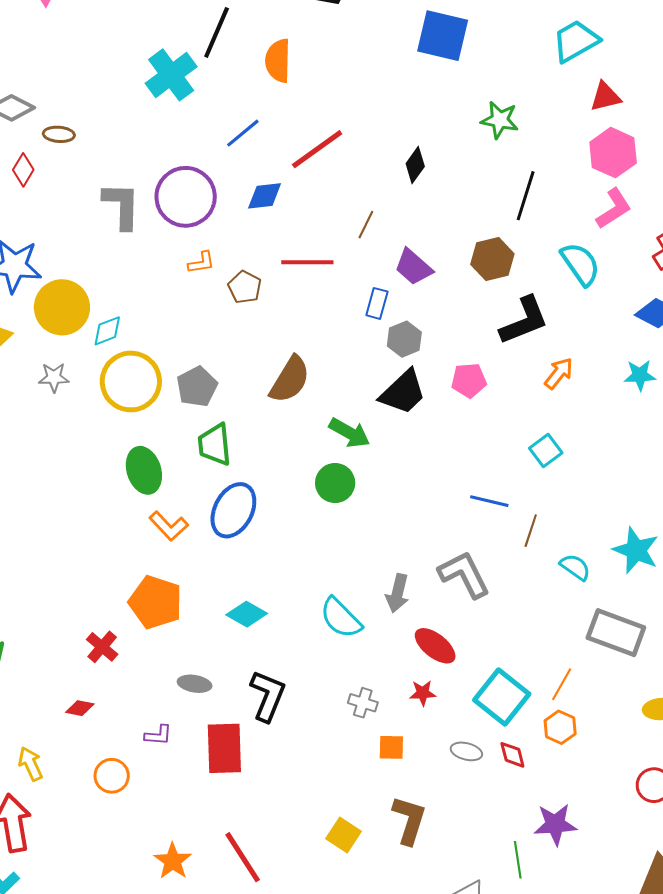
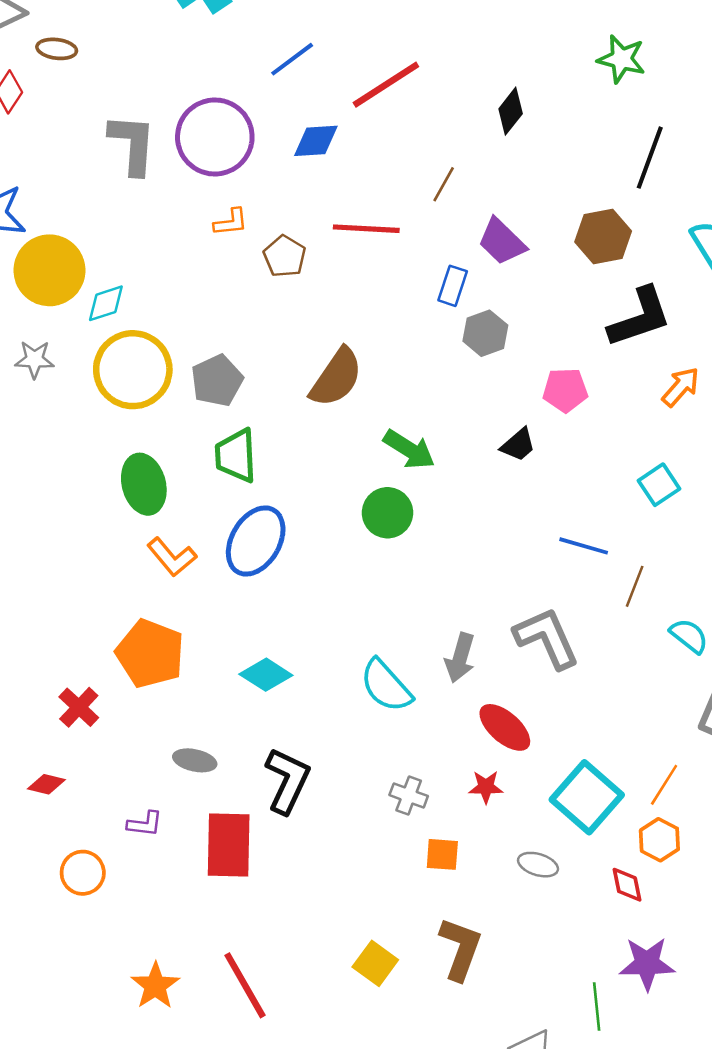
black trapezoid: (403, 392) -> (518, 445), moved, size x0.6
red diamond: (512, 755) -> (627, 885), moved

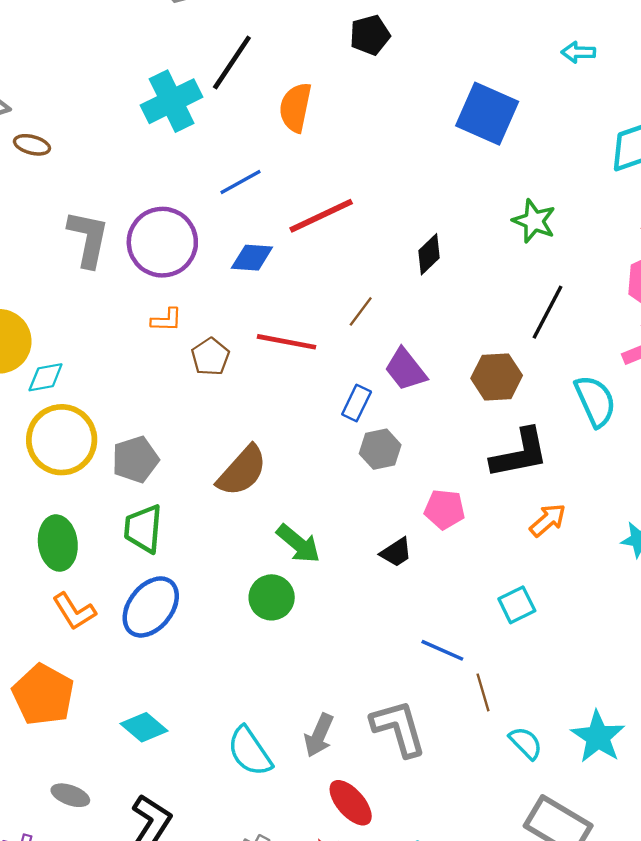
brown line: (635, 586) -> (483, 692), turned -45

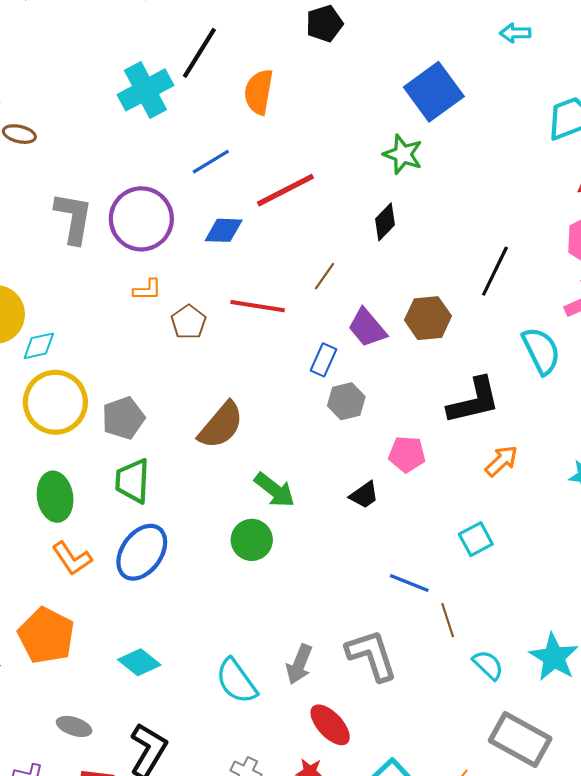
blue square: (487, 114) -> (434, 92), turned 32
green star: (534, 221) -> (403, 154), moved
brown hexagon: (497, 377) -> (428, 318), moved

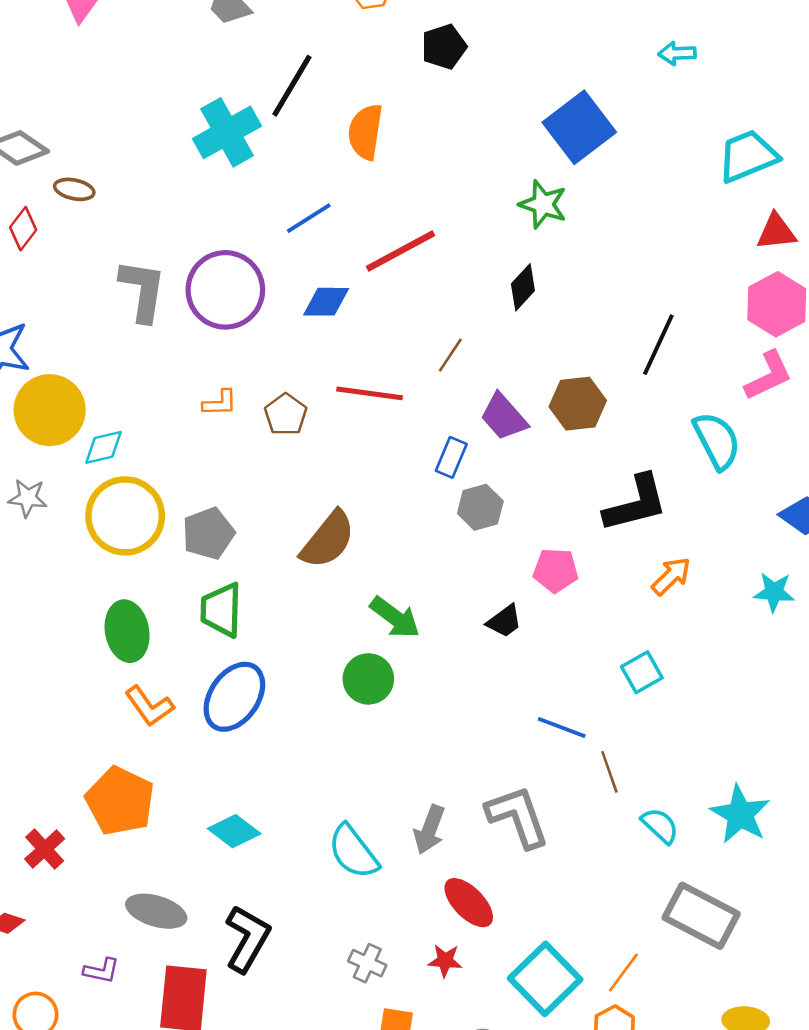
orange L-shape: (147, 290) -> (220, 403), moved
gray ellipse: (74, 726) -> (156, 911), size x1.4

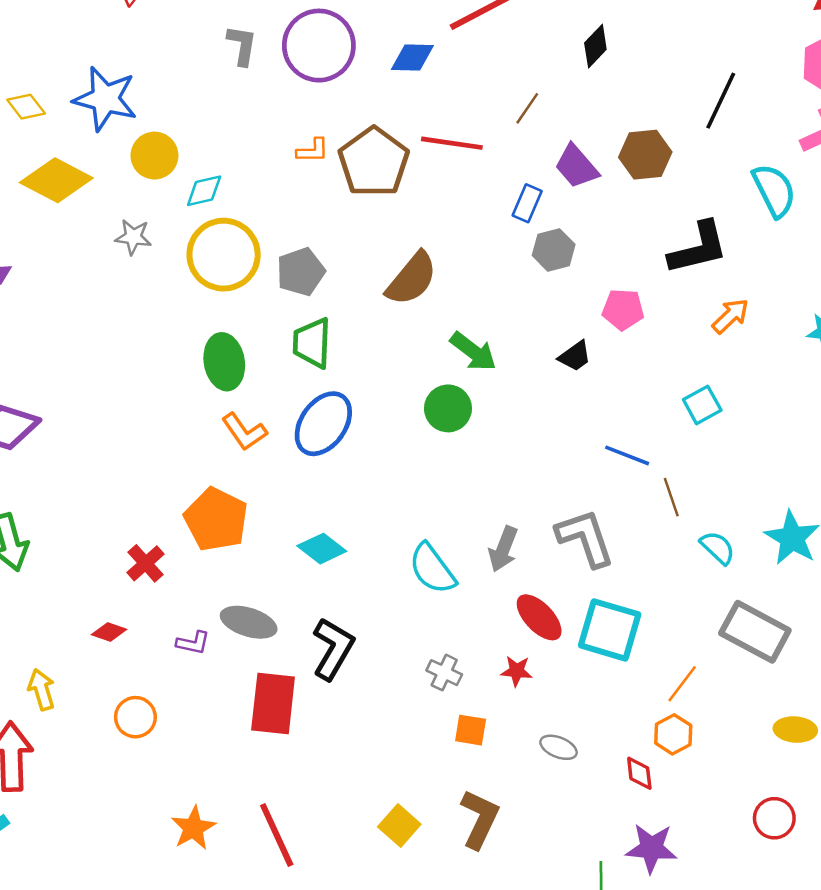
gray L-shape: (143, 290) -> (242, 45), size x0.7
yellow circle: (50, 410) -> (154, 156), size x0.7
brown pentagon: (286, 415) -> (374, 162), size x1.8
purple L-shape: (101, 971) -> (193, 643), moved
cyan square: (545, 979) -> (610, 630), moved, turned -30

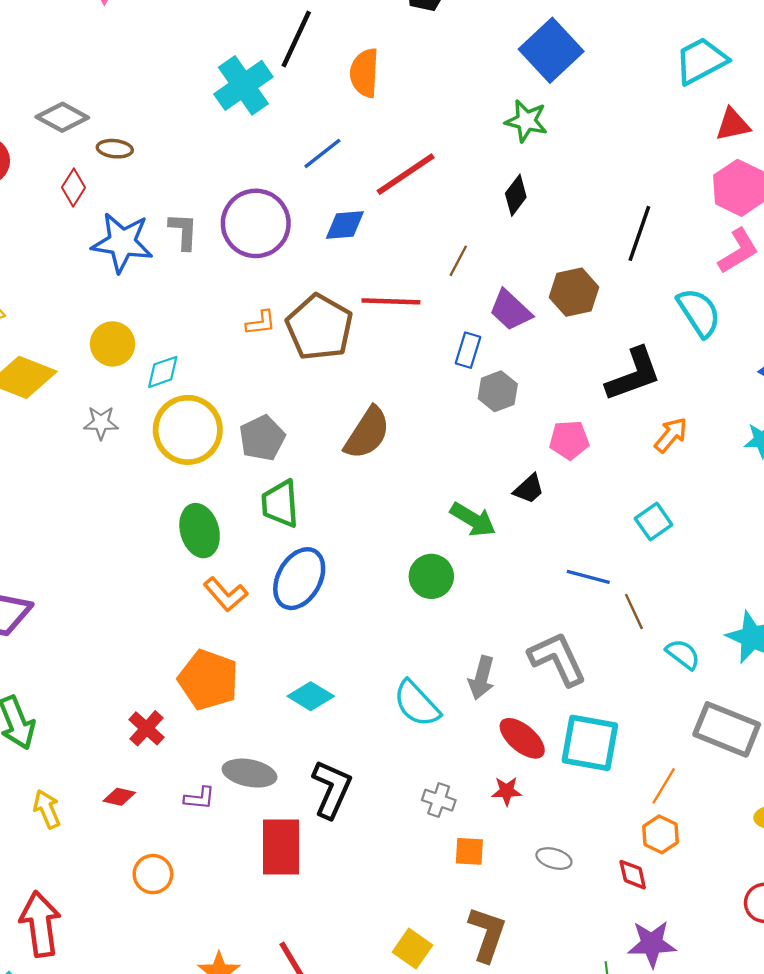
blue star: (105, 99) -> (122, 243), moved
green arrow: (473, 352) -> (473, 520), moved
green circle: (448, 408) -> (431, 576), moved
yellow arrow: (42, 690) -> (47, 809), moved

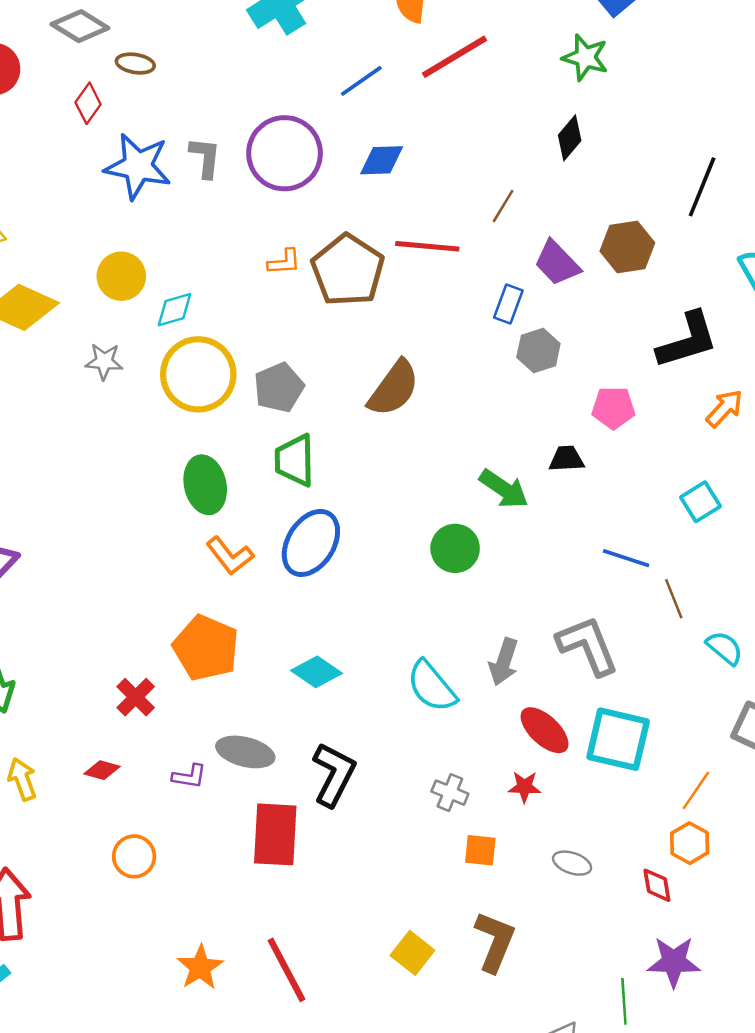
red line: (406, 174) -> (454, 57), moved
black trapezoid: (529, 489) -> (566, 459), turned -144

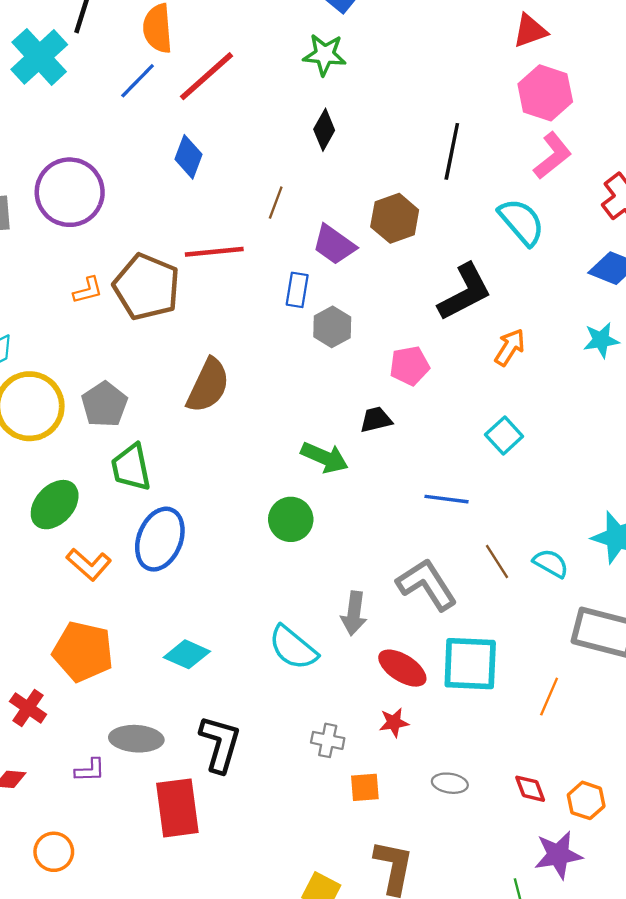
blue line: (361, 81) -> (138, 81), moved
blue diamond: (382, 160) -> (188, 157), moved, turned -57
green ellipse: (205, 485) -> (55, 505), turned 66
brown line: (674, 599) -> (497, 562), moved
orange hexagon: (690, 843) -> (586, 800), moved

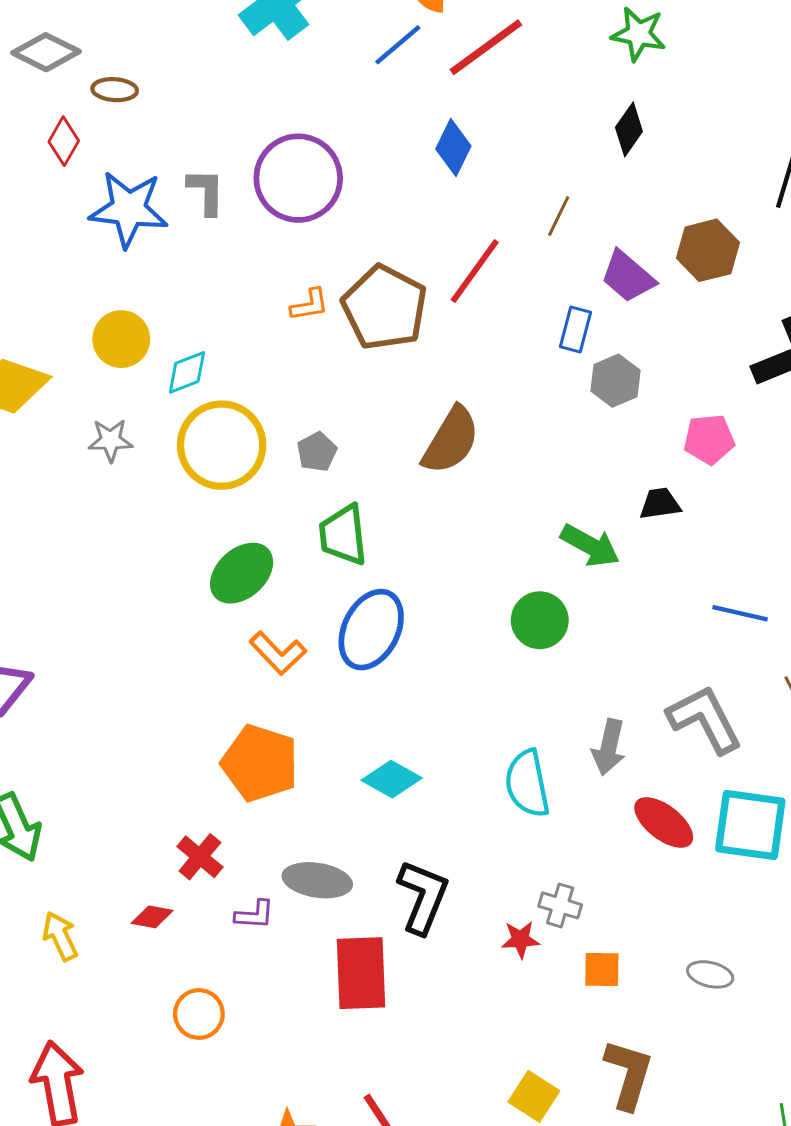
red line: (214, 252) -> (475, 271), turned -54
gray pentagon: (104, 404) -> (317, 452), size x0.7
cyan semicircle: (293, 648) -> (527, 784), turned 34
red cross: (28, 708) -> (200, 857), moved
red star: (394, 723) -> (520, 939), moved

